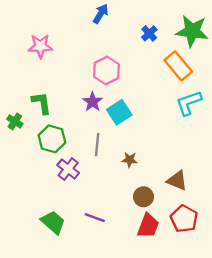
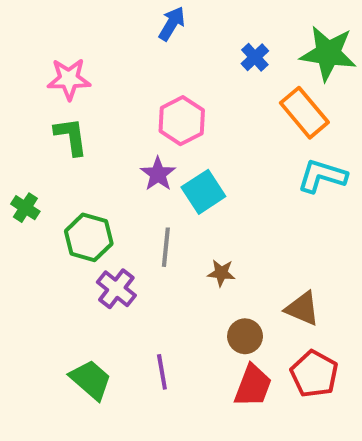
green L-shape: (42, 103) -> (71, 136), moved
cyan L-shape: (189, 103) -> (322, 176), turned 36
purple line: (95, 218) -> (162, 372), turned 60

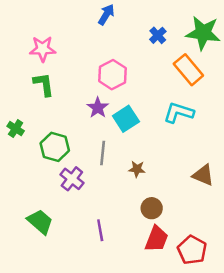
cyan L-shape: (322, 176) -> (179, 113), moved
brown triangle: (302, 309) -> (203, 175), moved
red pentagon: (314, 374) -> (192, 250), moved
green trapezoid: (91, 380) -> (40, 222), moved

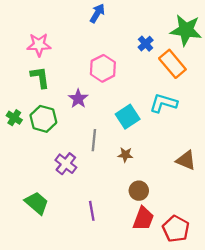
blue cross: (158, 35) -> (146, 44), moved
purple star: (98, 108) -> (78, 99), moved
cyan square: (126, 119) -> (128, 117), moved
green hexagon: (55, 147) -> (43, 119), moved

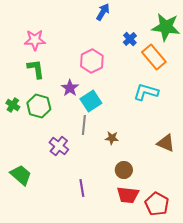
blue arrow: (97, 13) -> (103, 12), moved
cyan square: (128, 117) -> (91, 101), moved
green trapezoid: (37, 203) -> (21, 175), moved
red trapezoid: (143, 219) -> (128, 195), turned 75

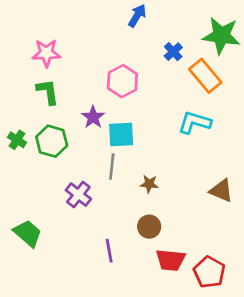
cyan square: (91, 101) -> (121, 134), turned 30
brown circle: (124, 170) -> (149, 227), moved

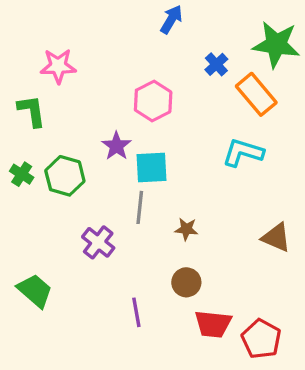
green L-shape: (48, 92) -> (32, 111), moved

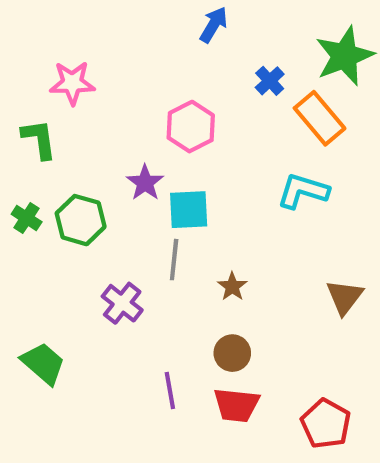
green star: (276, 44) -> (345, 56), turned -30
brown star: (186, 229) -> (232, 287), turned 30
brown triangle: (276, 237) -> (345, 297), turned 44
red trapezoid: (213, 324) -> (236, 405), moved

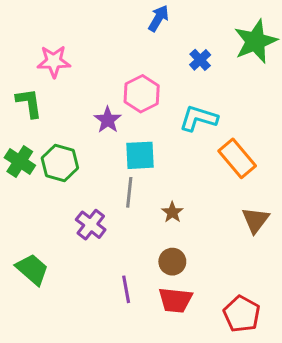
orange rectangle: (320, 118) -> (237, 158), moved
purple star: (145, 183) -> (108, 120), moved
cyan L-shape: (303, 191) -> (199, 118), moved
green cross: (27, 218) -> (20, 161), size x1.4

